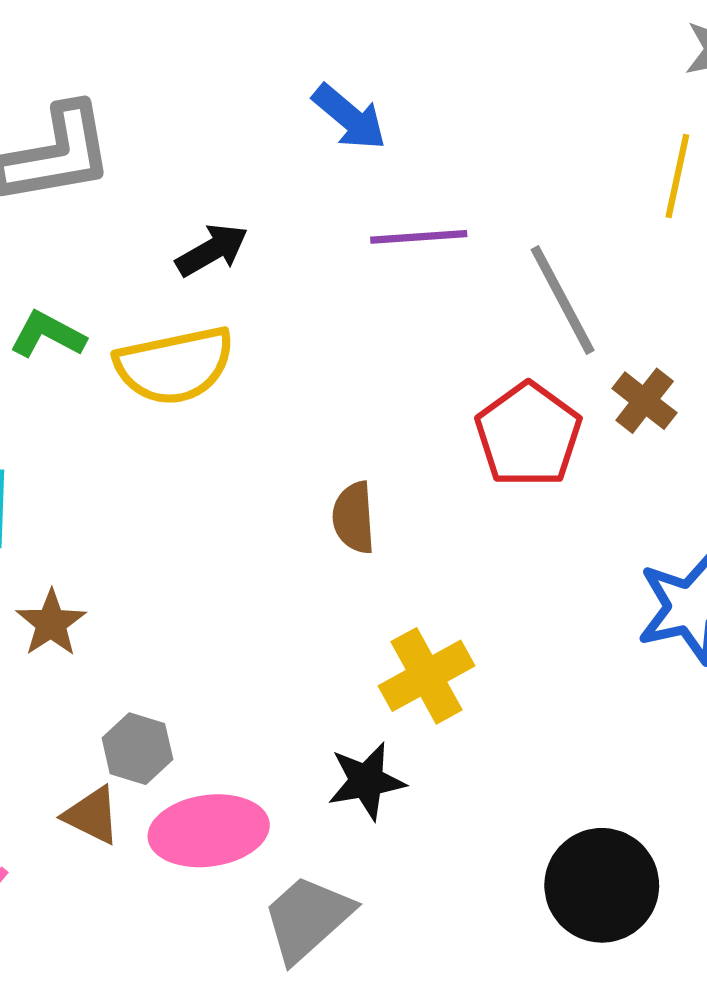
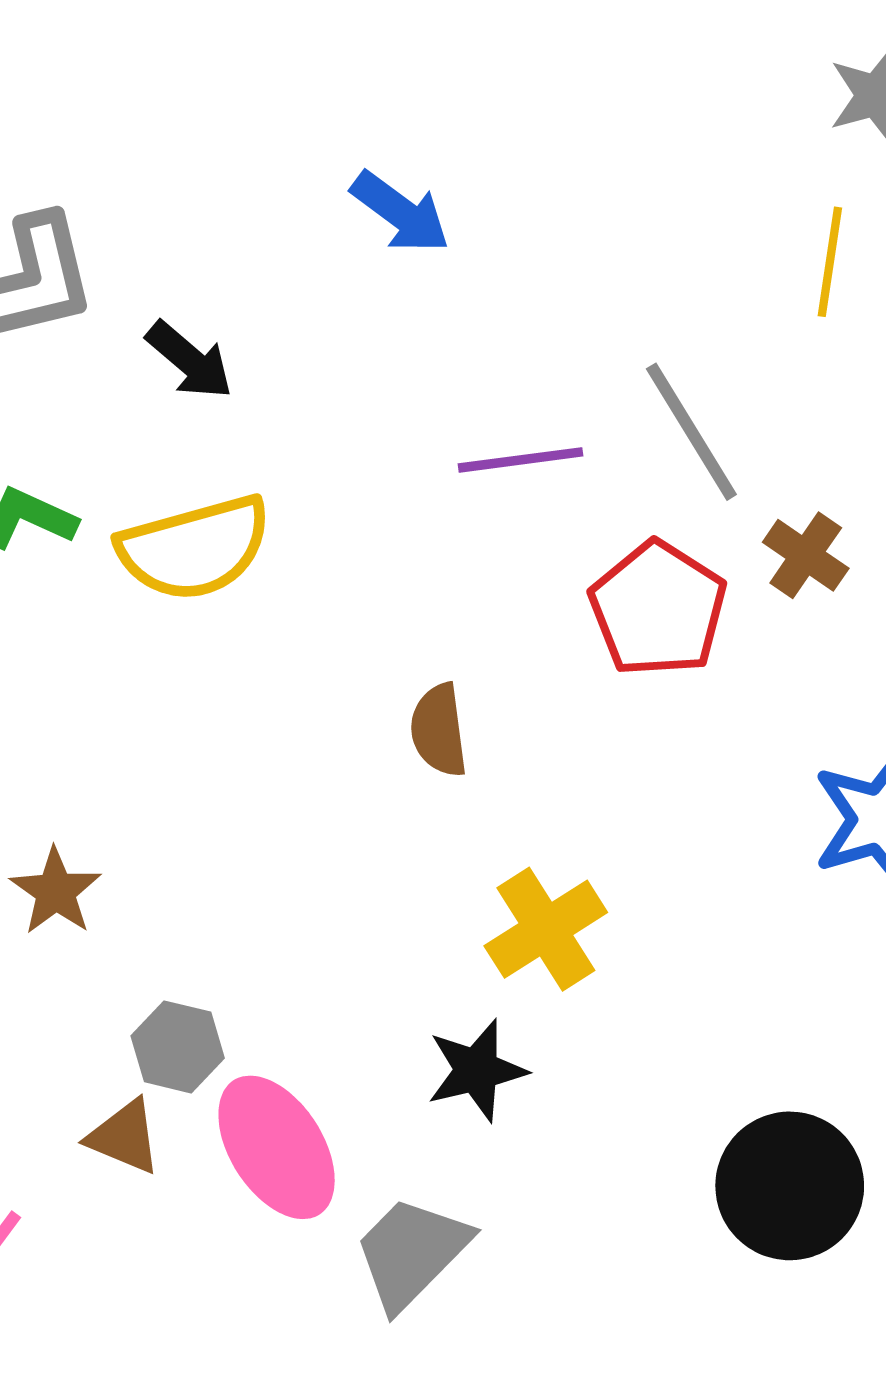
purple line: (419, 237) -> (520, 460), moved
black arrow: (212, 250) -> (190, 360), moved, turned 74
pink ellipse: (209, 831) -> (277, 1147), turned 69

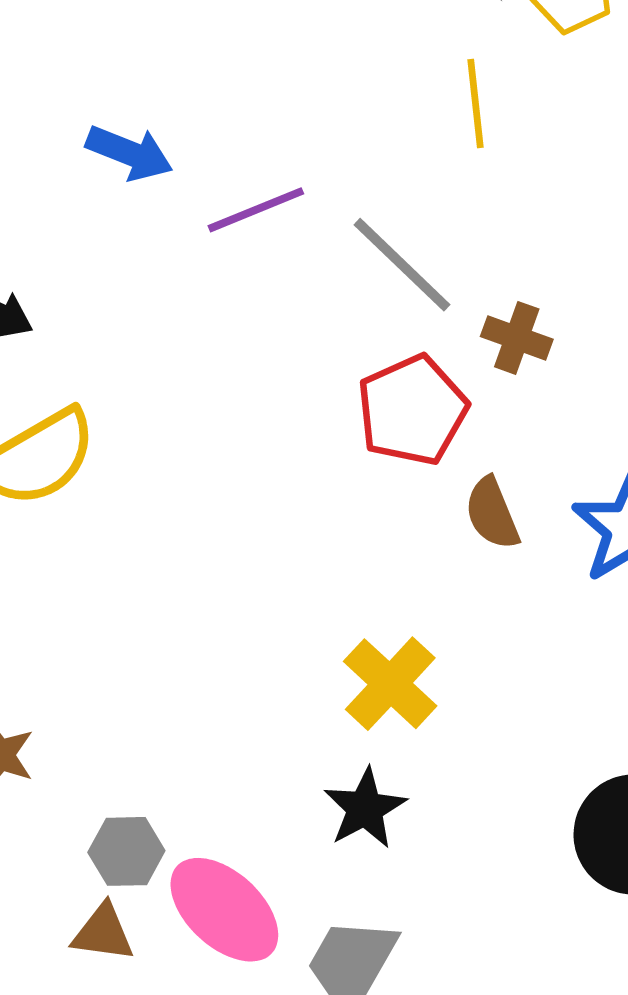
purple line: (520, 460) -> (256, 210), moved
red pentagon: (658, 609) -> (412, 410), turned 30
brown semicircle: (439, 730) -> (492, 513), moved

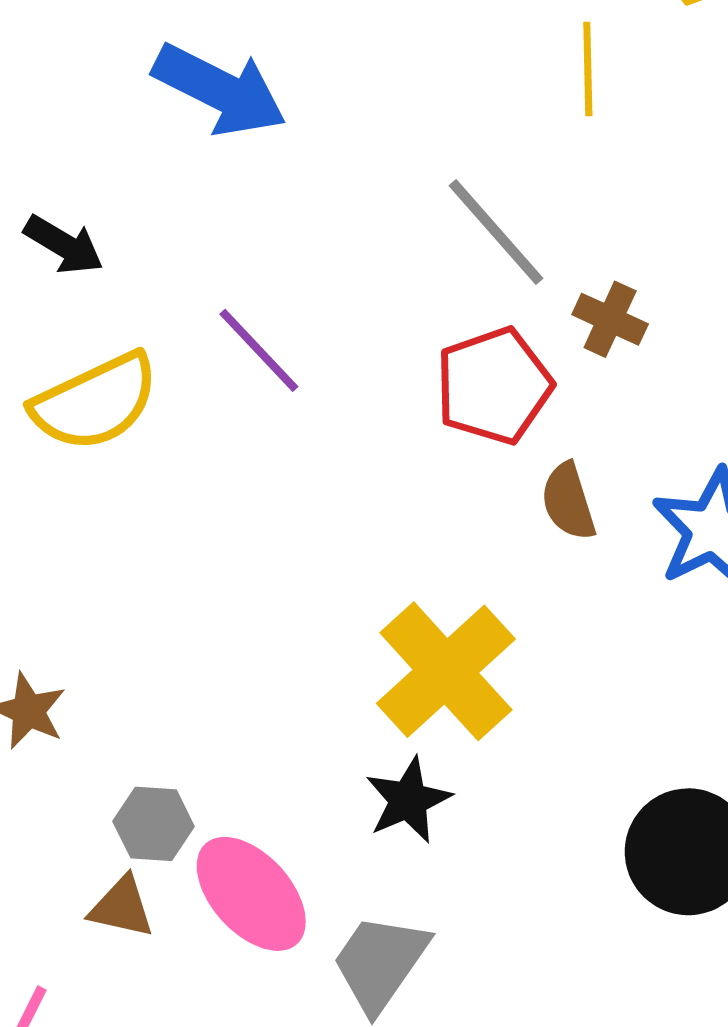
blue arrow: (129, 153) -> (220, 90), size x1.5
purple line: (256, 210) -> (259, 350), moved, turned 64
yellow cross: (390, 684) -> (446, 671), size x1.4

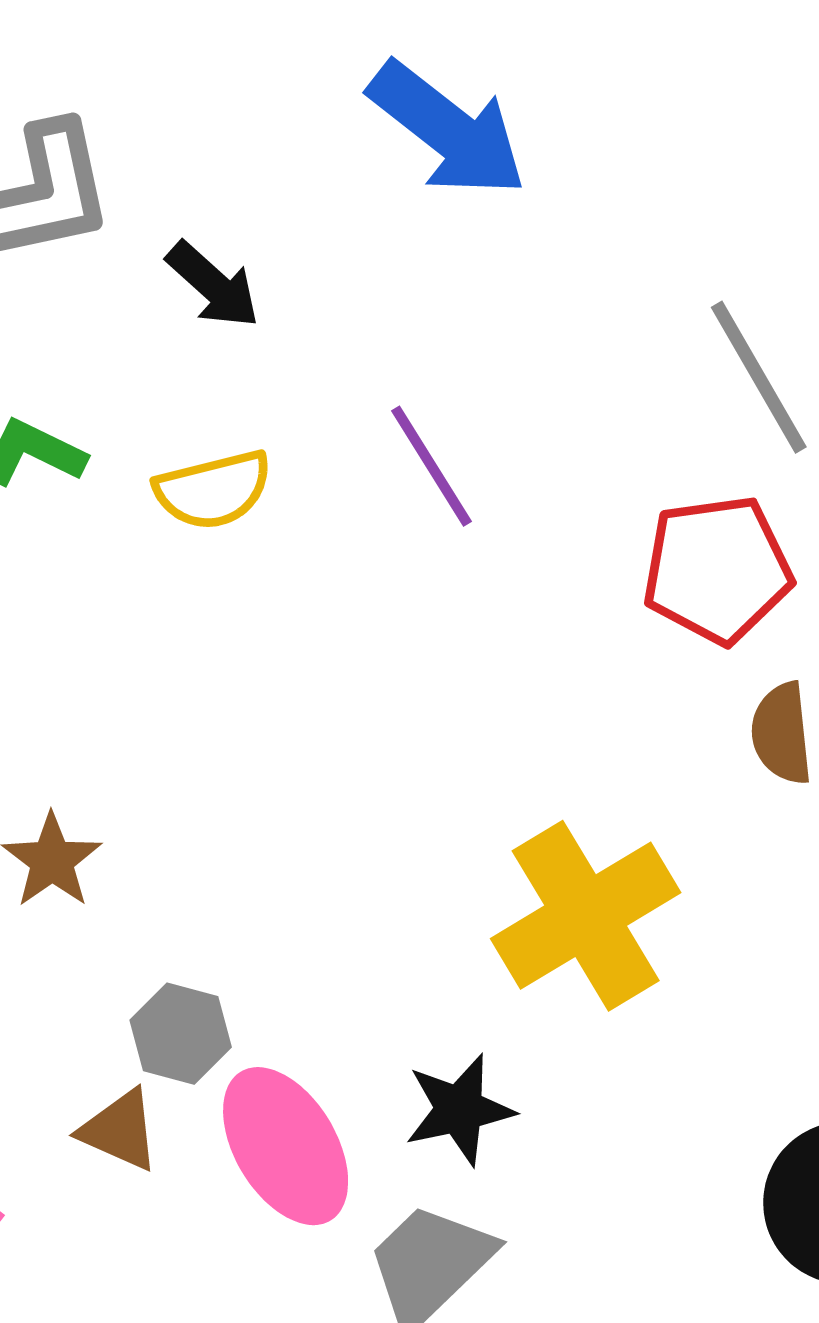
yellow semicircle: (95, 402) -> (213, 490), size x0.7
black star: (408, 800) -> (459, 1110), moved

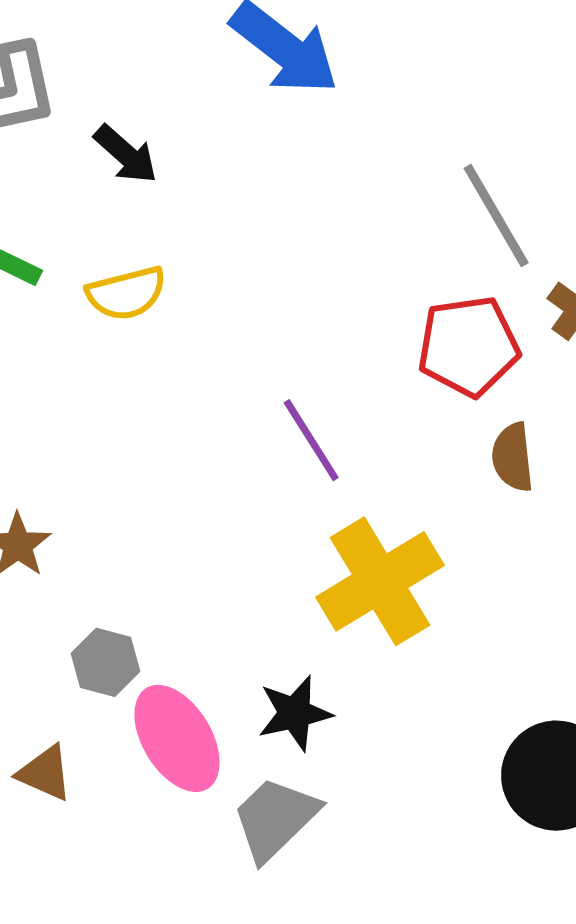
purple line: (431, 466) -> (311, 440), moved
brown triangle: (120, 1130) -> (45, 773), moved

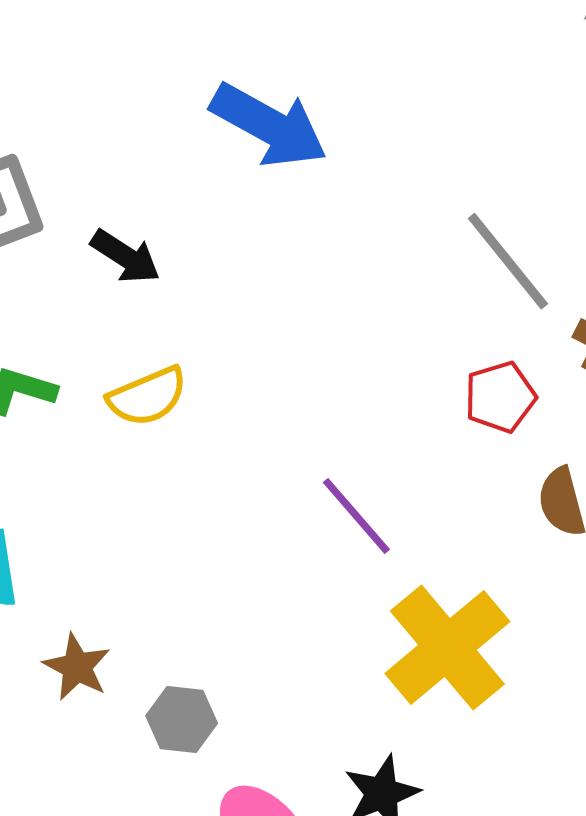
red pentagon: (468, 346) -> (500, 397), size x0.7
gray hexagon: (105, 662) -> (182, 720), moved

